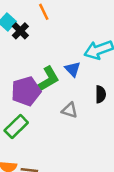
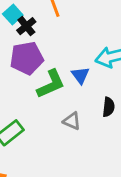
purple pentagon: (26, 91) -> (27, 58), moved

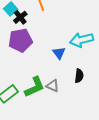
green L-shape: (51, 84) -> (35, 87), moved

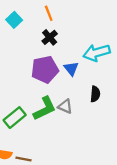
black cross: (20, 17) -> (50, 37), moved
purple pentagon: (20, 40) -> (45, 70), moved

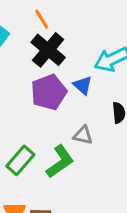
black cross: (50, 37) -> (48, 50), size x1.6
green L-shape: (45, 109) -> (60, 162), moved

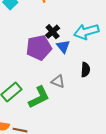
black cross: (48, 50) -> (53, 32), moved, size x0.6

